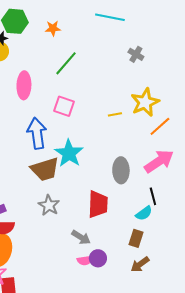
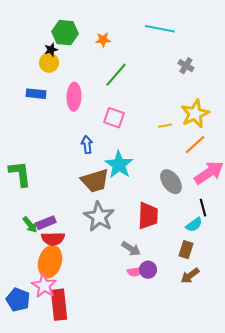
orange line: (160, 126) -> (195, 145), moved
blue arrow: (37, 133) -> (87, 145), size x0.6
gray ellipse: (121, 170) -> (171, 182), turned -35
gray star: (49, 205) -> (99, 217), size x1.4

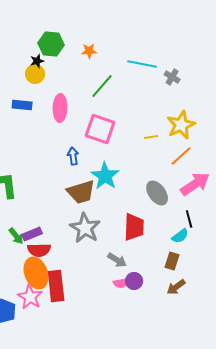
cyan line: (160, 29) -> (142, 64), moved
pink square: (114, 118) -> (100, 129), size x1.4
orange ellipse: (50, 262) -> (36, 273), turned -36
red rectangle: (59, 305) -> (56, 286), moved

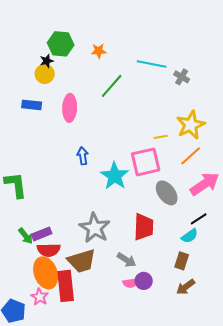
pink square: (100, 129) -> (146, 162), moved, turned -32
brown trapezoid: (81, 192) -> (82, 261), moved
black line: (189, 219) -> (199, 219), turned 72
pink star: (30, 297) -> (40, 297), size x0.7

